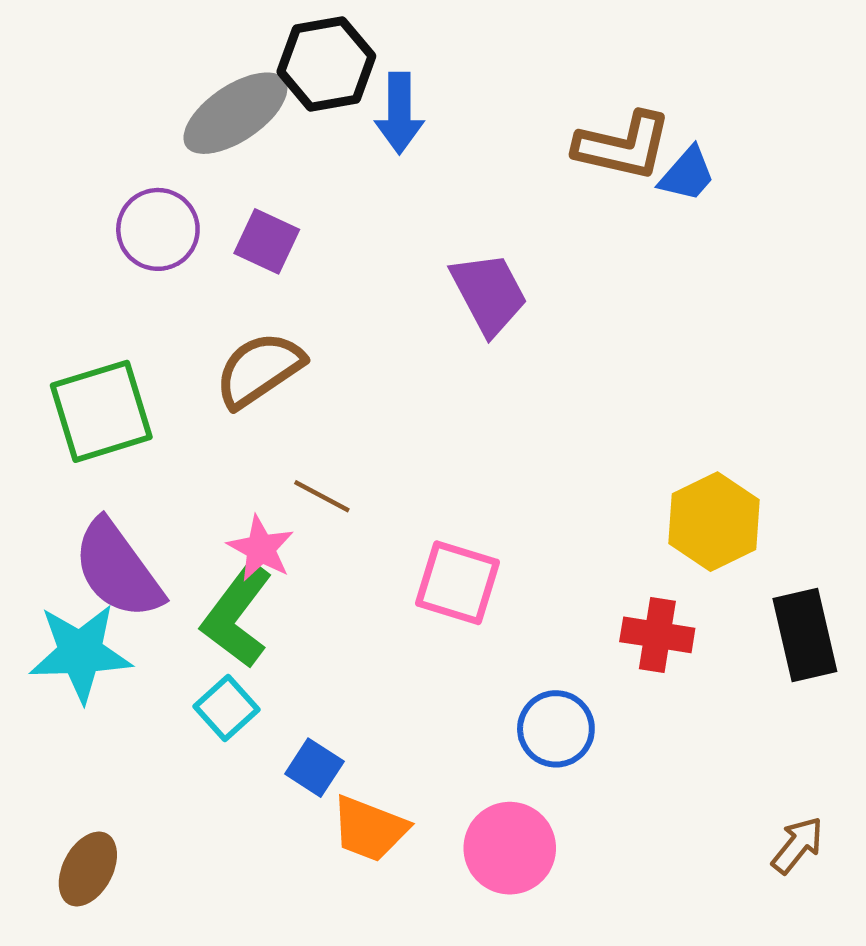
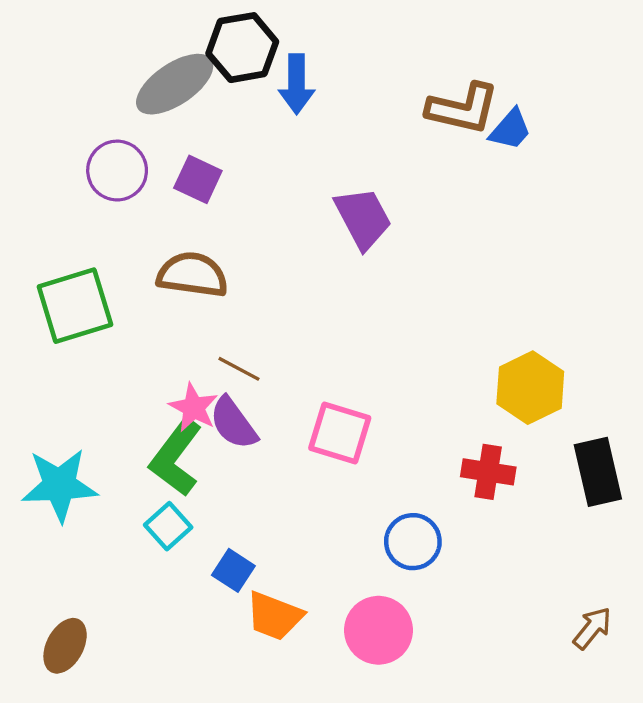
brown semicircle: (259, 370) -> (192, 275), turned 42
purple semicircle: (118, 569) -> (233, 423), moved, size x0.7

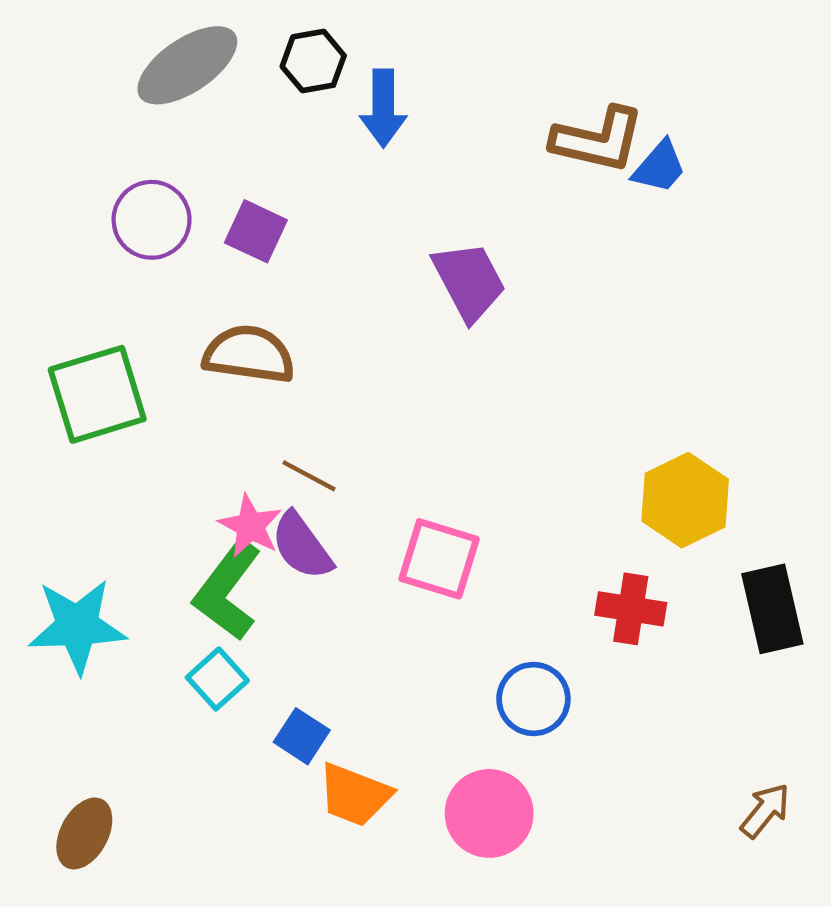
black hexagon: (242, 48) -> (313, 61), size x0.7
gray ellipse: (175, 84) -> (187, 65), moved

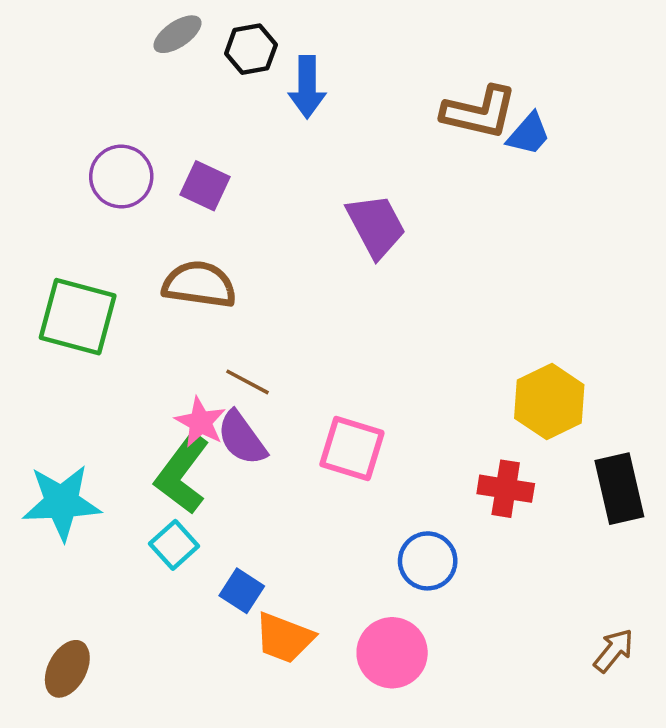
gray ellipse: (187, 65) -> (177, 34), moved, size x0.6
green square: (97, 394) -> (78, 317), turned 32

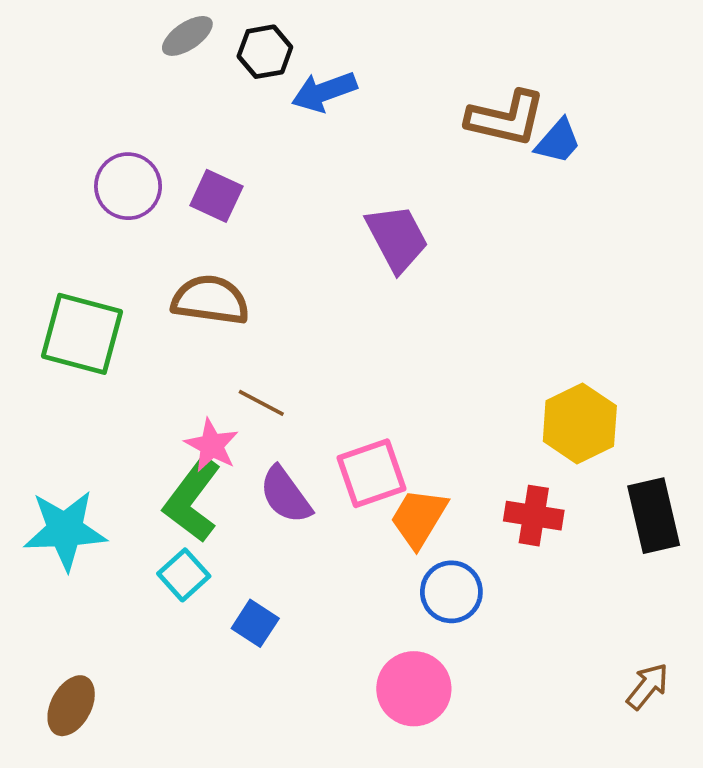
blue arrow: (307, 87) -> (324, 92), turned 70
purple semicircle: (242, 438) -> (285, 495), moved
pink square: (352, 448) -> (371, 473), turned -36
orange trapezoid: (284, 638) -> (419, 518), moved, turned 100

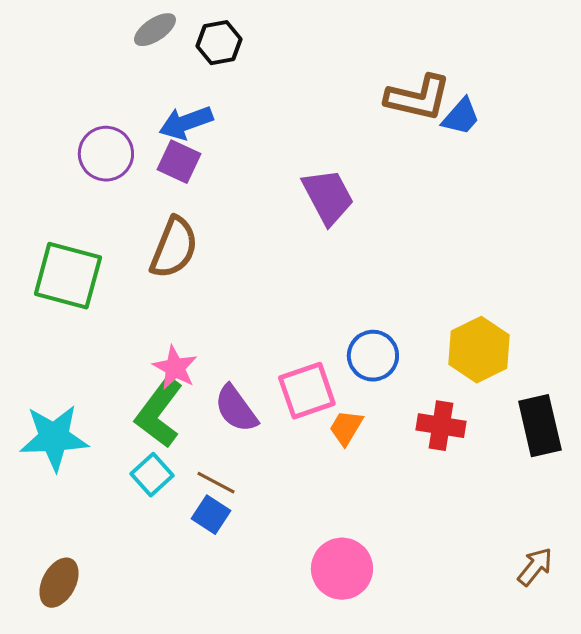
blue arrow: (324, 92) -> (186, 123), moved
brown semicircle: (210, 300) -> (174, 248), turned 104
brown line: (261, 403) -> (216, 483), moved
orange trapezoid: (419, 518) -> (346, 428), size x0.7
blue circle: (451, 592) -> (373, 356), moved

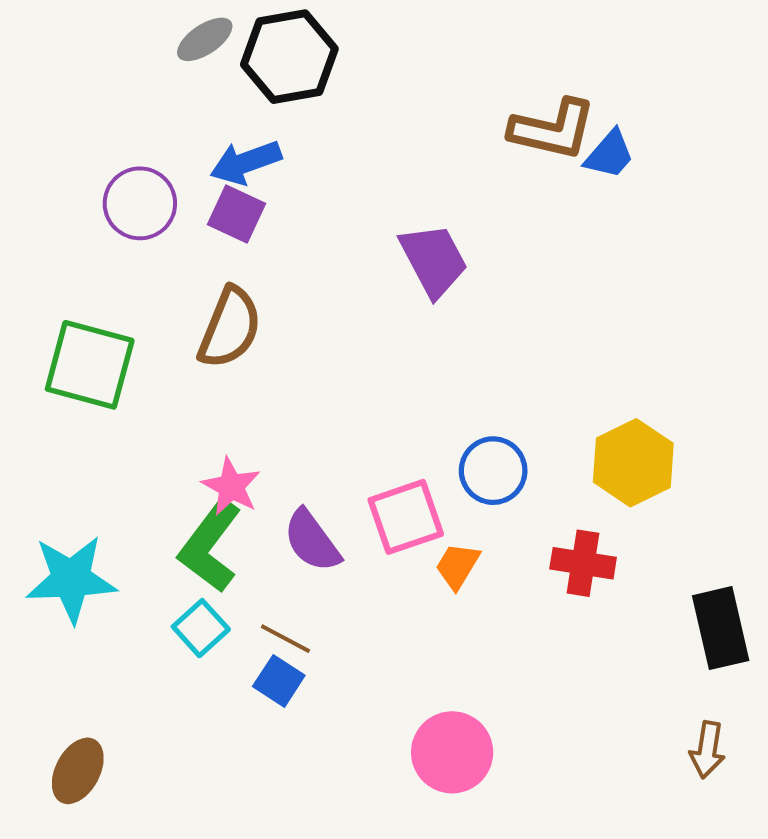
black hexagon: (219, 43) -> (289, 57), size x1.6
black rectangle: (540, 426) -> (721, 628), moved
brown arrow: (535, 567) -> (707, 750), turned 150

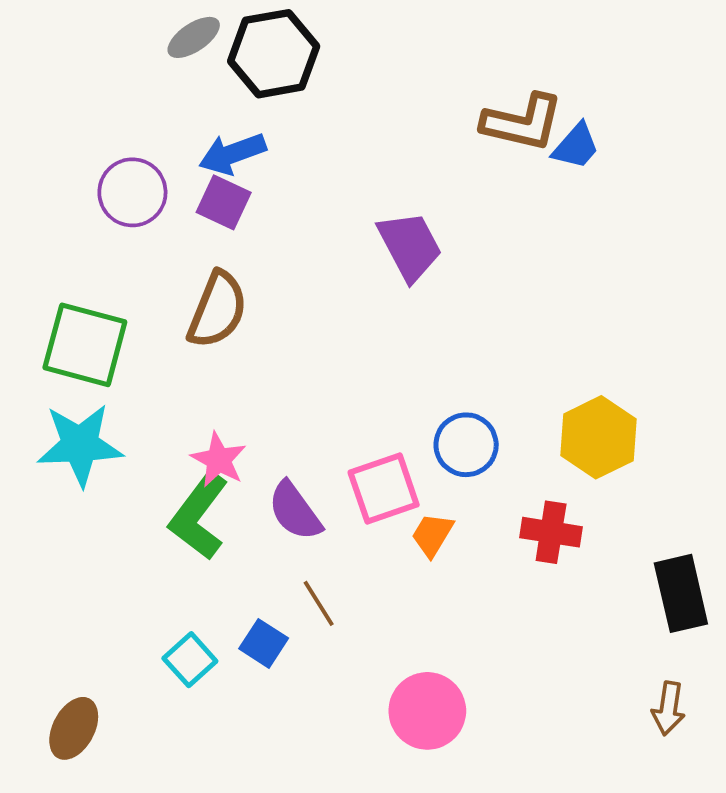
cyan star: (71, 579) -> (80, 445), moved
cyan square: (201, 628) -> (190, 660), moved
brown line: (285, 639) -> (319, 603), moved, turned 30

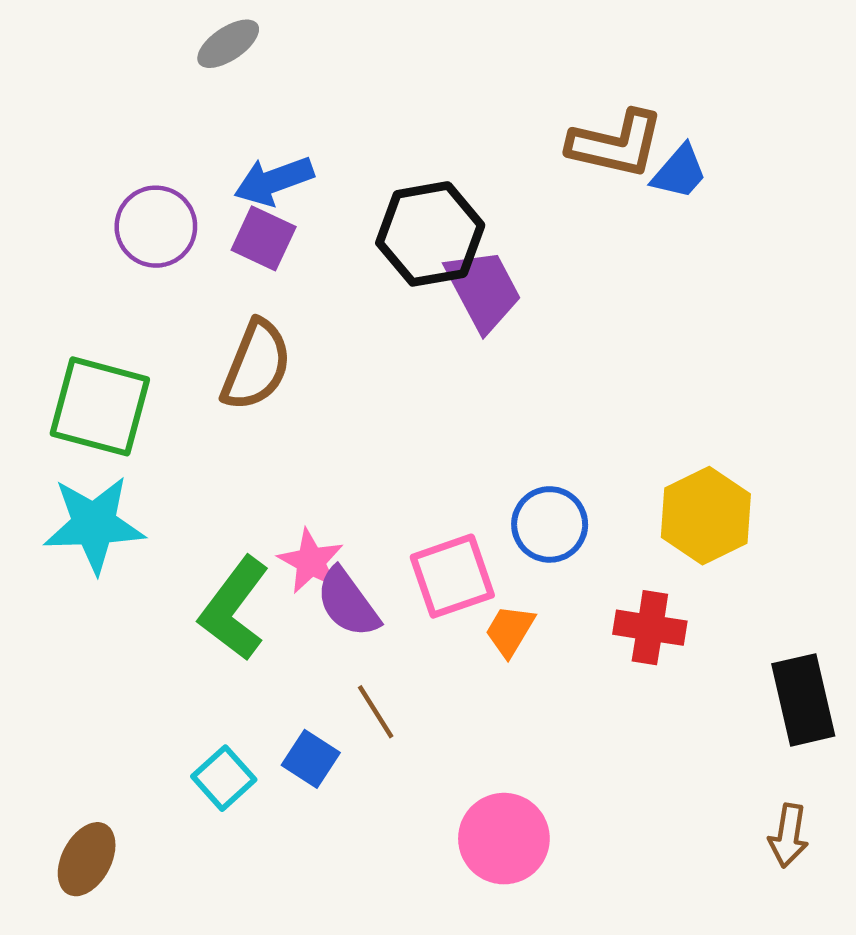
black hexagon: (274, 54) -> (430, 234), moved
pink star: (219, 460) -> (311, 561), moved

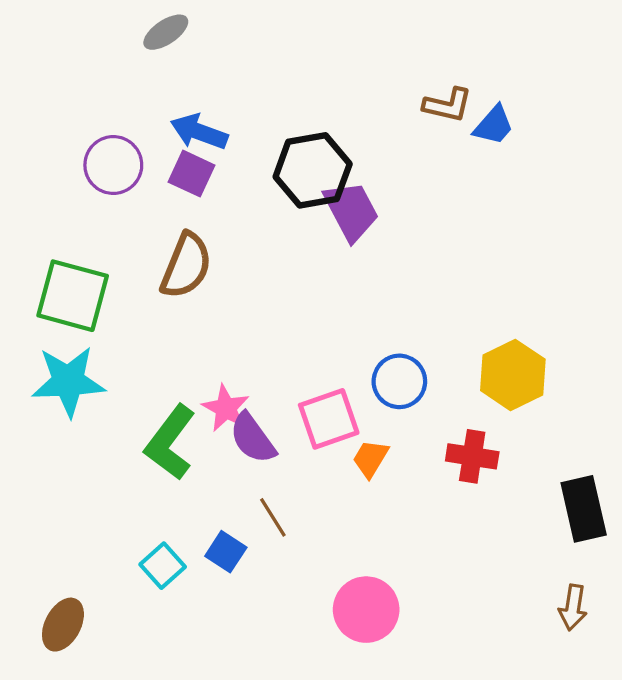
brown L-shape: (616, 144) -> (448, 105), size x0.7
blue arrow: (274, 181) -> (199, 132), turned 40

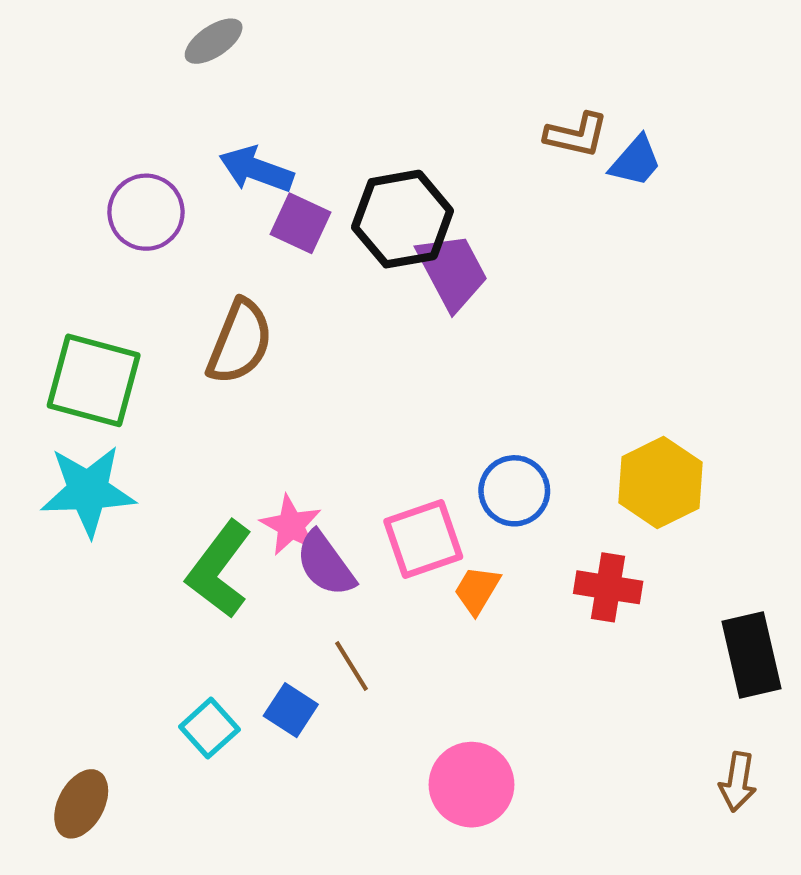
purple square: (192, 174) -> (300, 223), moved

